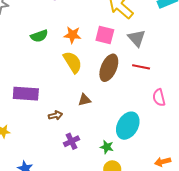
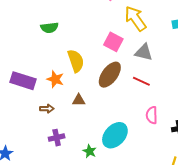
orange star: (72, 35) -> (55, 79), moved
gray triangle: (137, 38) -> (144, 52), turned -48

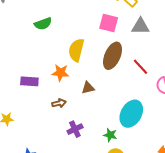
yellow semicircle: (76, 61) -> (76, 50), turned -135
purple rectangle: (23, 81) -> (29, 81), size x0.7
red line: (141, 81) -> (140, 67), moved, turned 36

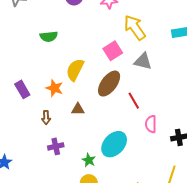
pink square: (109, 23) -> (113, 51), turned 30
purple rectangle: (29, 81) -> (22, 89), turned 42
brown arrow: (59, 103) -> (46, 118), turned 88

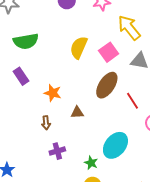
green semicircle: (49, 36) -> (26, 41), moved, size x1.4
yellow semicircle: (75, 70) -> (79, 47), moved
purple rectangle: (22, 89) -> (21, 76), moved

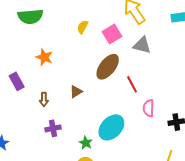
yellow semicircle: (79, 47) -> (83, 27), size x0.6
purple rectangle: (21, 76) -> (17, 81), moved
orange star: (53, 93) -> (44, 57), moved
brown triangle: (77, 112) -> (76, 92), turned -32

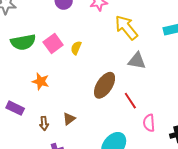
pink square: (112, 34) -> (53, 44), moved
purple rectangle: (17, 81) -> (15, 108), turned -30
brown triangle: (76, 92) -> (69, 119), moved

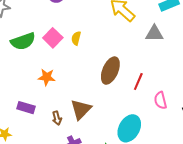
gray triangle: (137, 61) -> (154, 34), moved
red line: (130, 101) -> (138, 81), turned 66
brown triangle: (69, 119) -> (81, 109), size x1.6

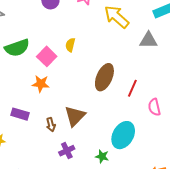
pink square: (53, 38) -> (47, 56), moved

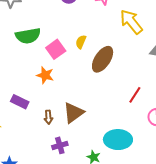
brown ellipse: (104, 77) -> (103, 59), moved
cyan ellipse: (123, 135) -> (118, 140), turned 52

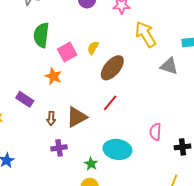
green semicircle: (28, 36) -> (41, 35), turned 100
red line: (135, 95) -> (110, 103), moved

